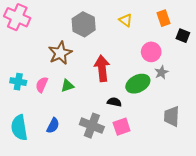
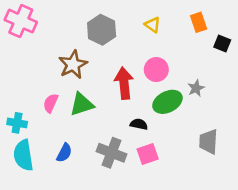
pink circle: (151, 52) -> (156, 70), moved
cyan cross: (18, 82) -> (17, 123), moved
green triangle: (67, 86) -> (82, 104), size x1.5

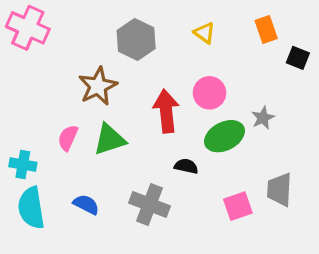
blue semicircle: (64, 153) -> (86, 205), turned -90
pink square: (148, 154) -> (238, 206), moved

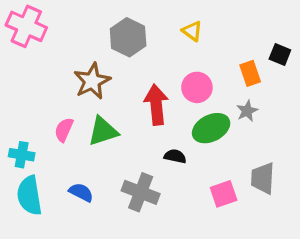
orange rectangle: (266, 29) -> (250, 73), moved

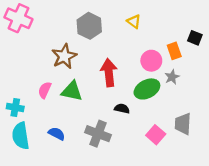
pink circle: (197, 87) -> (151, 61), moved
green triangle: (103, 131) -> (72, 91), turned 30
pink square: (224, 194) -> (156, 135), turned -30

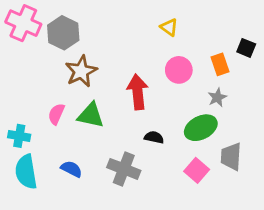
gray hexagon: (89, 26) -> (63, 33), moved
pink circle: (151, 61) -> (179, 70), moved
green ellipse: (147, 89) -> (201, 128), moved

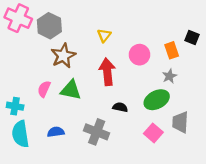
yellow triangle: (169, 27) -> (104, 35), moved, turned 32
blue semicircle: (71, 169) -> (56, 132), turned -35

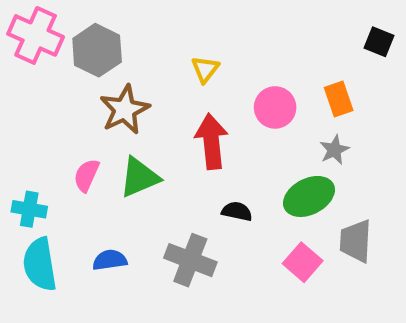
black square: (192, 37) -> (379, 42), moved
green triangle: (71, 90) -> (139, 177), turned -35

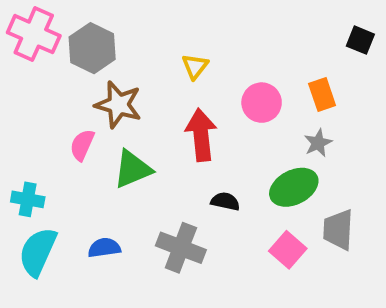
brown star: (125, 110) -> (118, 105), turned -30
pink semicircle: (86, 175) -> (82, 145), moved
cyan semicircle: (40, 264) -> (38, 252), turned 33

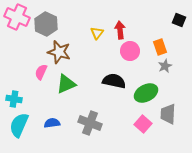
red arrow: (201, 135) -> (120, 30), moved, size x0.7
gray star: (318, 143) -> (165, 66), moved
black semicircle: (225, 201) -> (114, 81), moved, size x1.6

